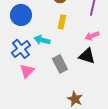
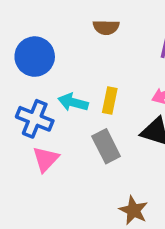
yellow rectangle: (62, 22) -> (110, 100), moved
blue cross: (21, 49) -> (35, 119), turned -30

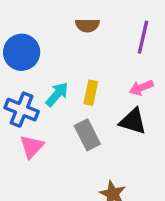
cyan arrow: (73, 102) -> (57, 94), turned 116

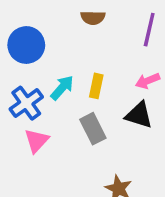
blue cross: (22, 110) -> (26, 103), turned 32

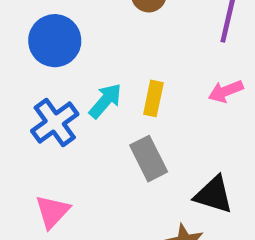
black triangle: (139, 115) -> (214, 195), moved
pink triangle: (37, 141) -> (52, 212), moved

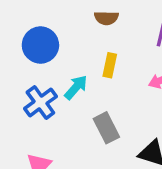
yellow rectangle: (153, 98) -> (110, 65), moved

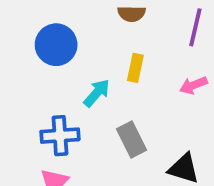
blue cross: (40, 102) -> (60, 136), moved, turned 32

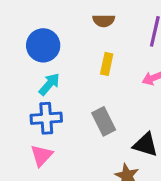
cyan arrow: (97, 93) -> (49, 84), moved

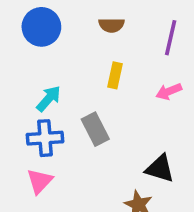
blue circle: (43, 45) -> (41, 27), moved
gray rectangle: (104, 121) -> (95, 129), moved

